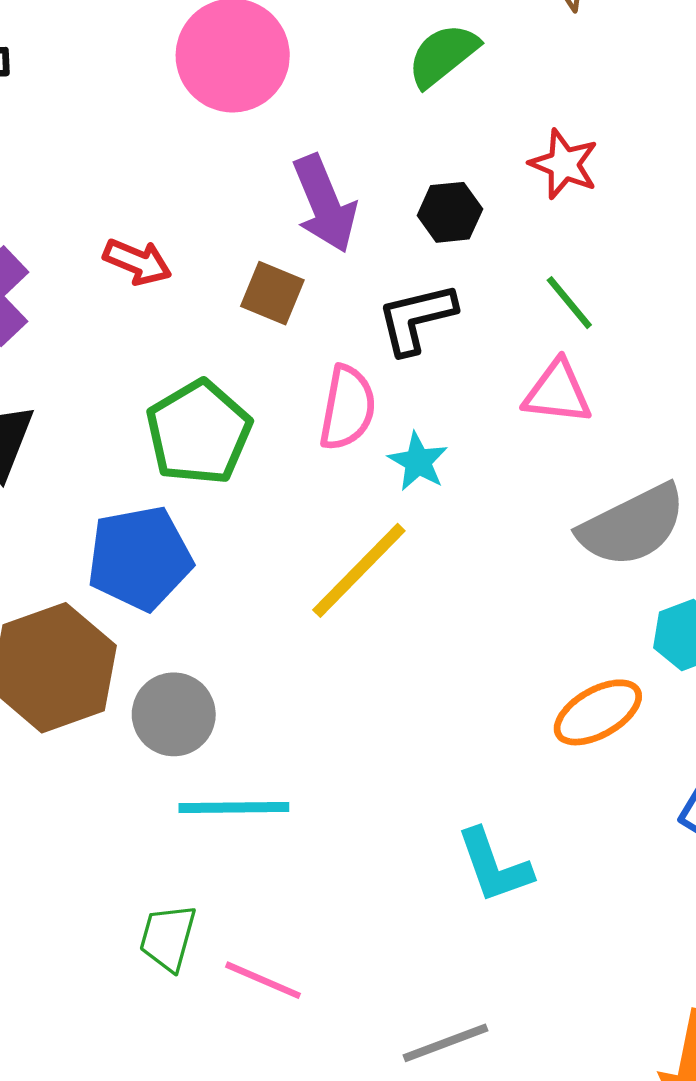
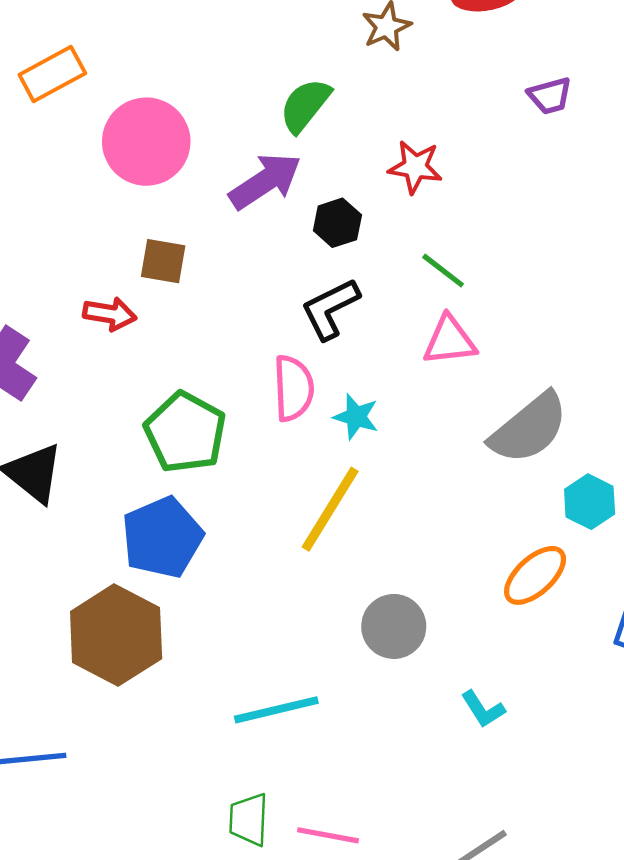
purple arrow: (325, 204) -> (265, 181), moved, turned -88
brown square: (272, 293) -> (163, 261), moved
gray circle: (174, 714) -> (394, 626), moved
cyan L-shape: (494, 866) -> (483, 709), size x0.7

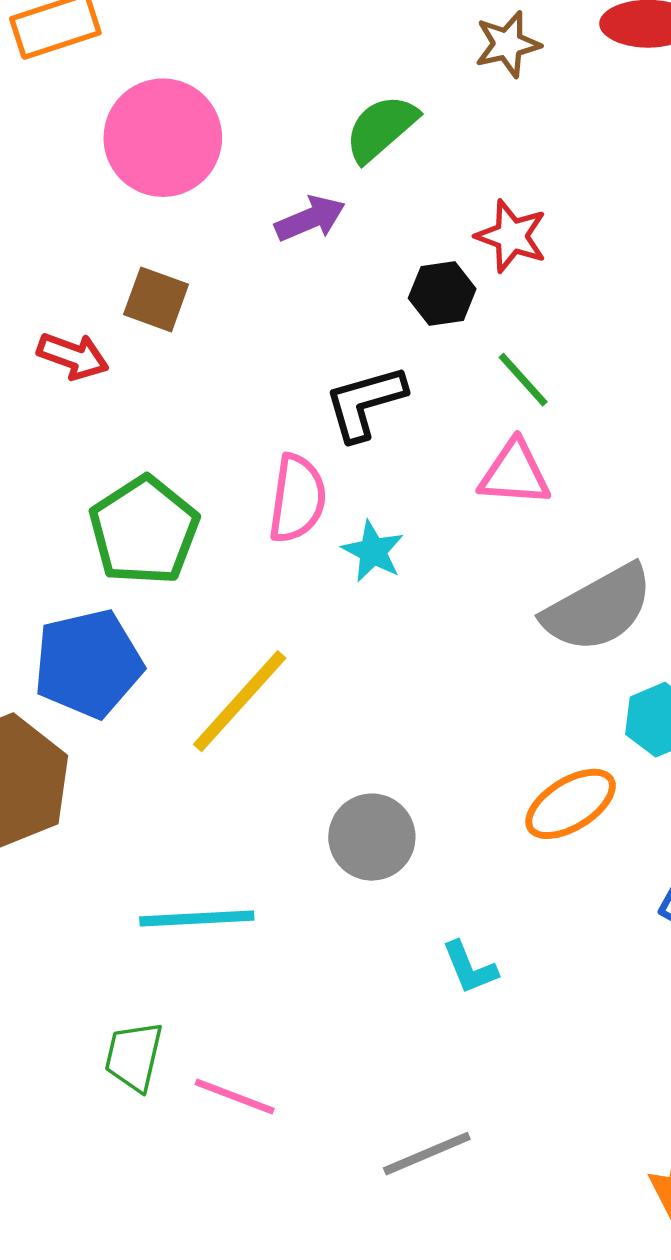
purple arrow: (265, 181) -> (310, 219), size x0.7
black hexagon: (337, 223) -> (442, 294), moved
yellow line: (330, 509) -> (240, 701), moved

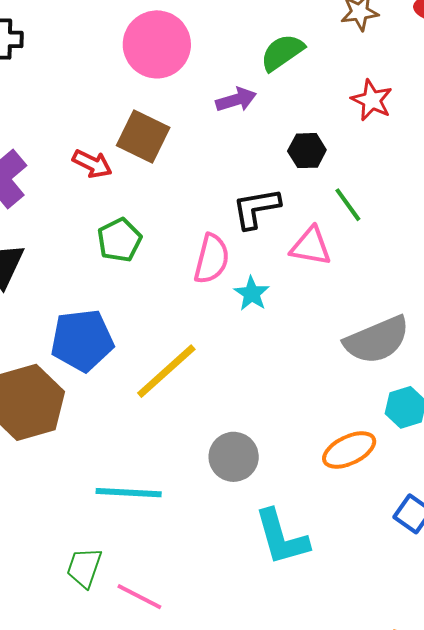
red star: (511, 236) -> (372, 100), moved
brown square: (156, 299) -> (143, 136), size x1.4
pink triangle: (515, 473) -> (311, 246), moved
green pentagon: (144, 531) -> (119, 240), moved, size x0.7
cyan L-shape: (470, 968) -> (281, 537), size x1.8

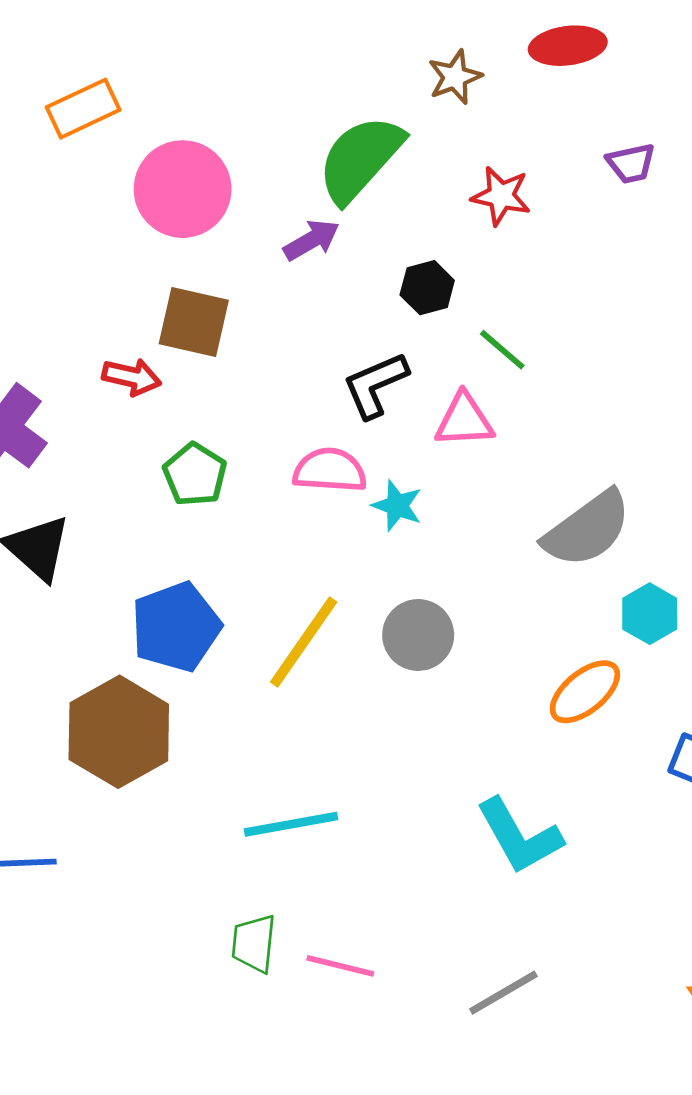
green semicircle: (282, 52) -> (360, 159), size x1.5
pink semicircle: (212, 259) -> (330, 470), turned -87
gray circle: (234, 457) -> (418, 635), moved

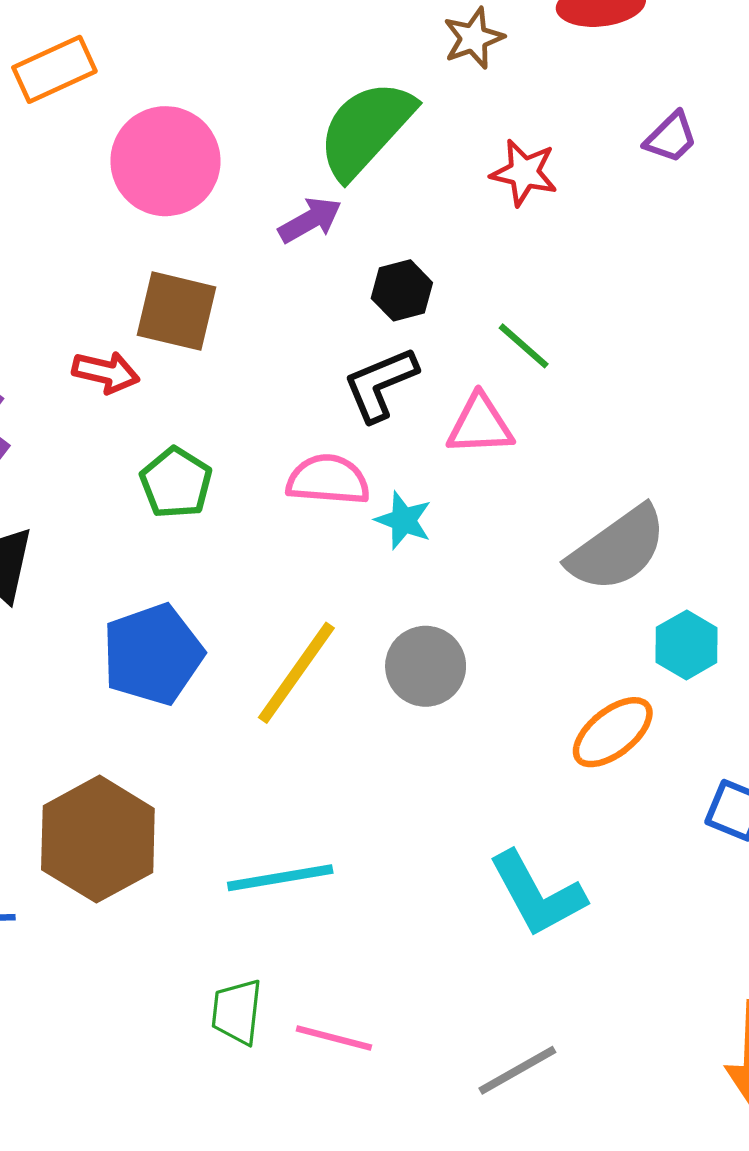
purple trapezoid: (631, 163) -> (671, 137), turned -33
black hexagon: (427, 288) -> (402, 290), moved
brown hexagon: (119, 732) -> (98, 839), moved

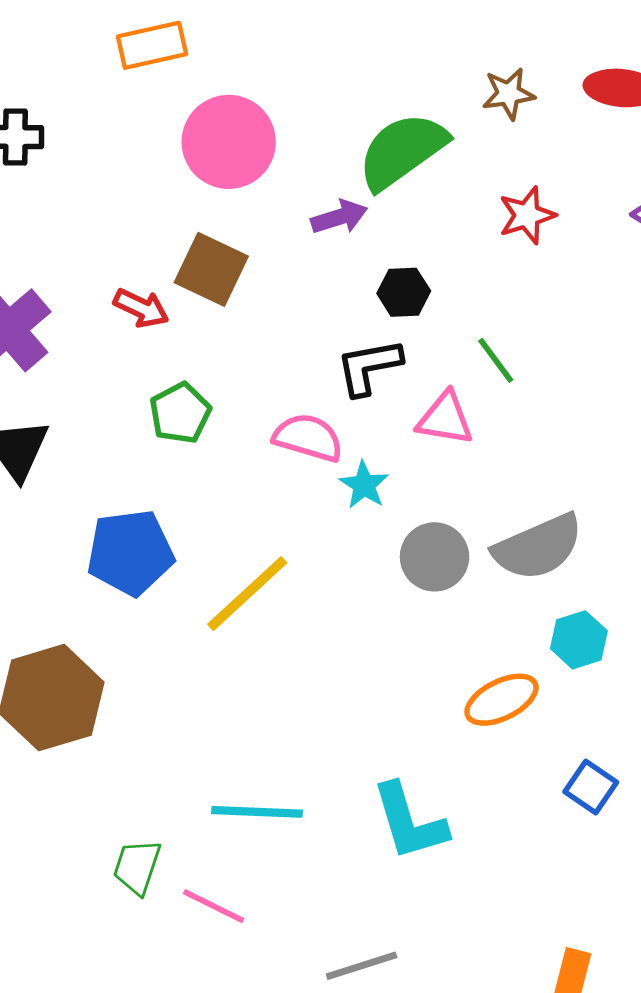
red star: (524, 173) -> (527, 215), turned 30
gray circle: (426, 666) -> (435, 557), moved
cyan line: (280, 878) -> (257, 812), moved

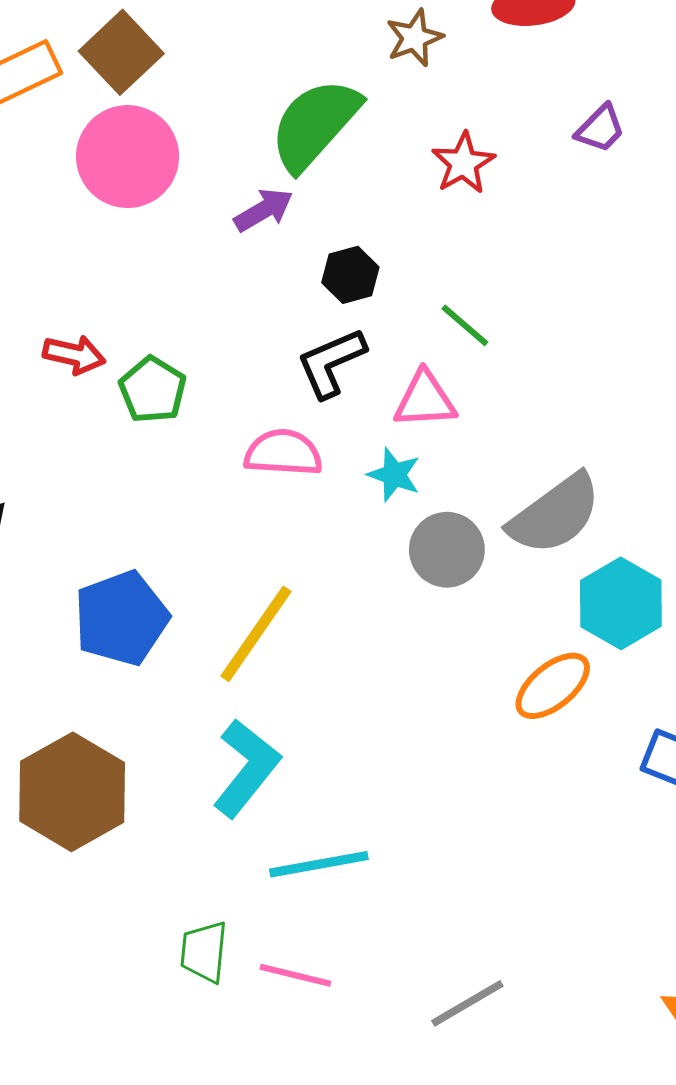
brown square: (211, 269) -> (121, 52), moved, turned 34
green pentagon: (180, 413) -> (153, 390), moved
cyan star: (364, 485) -> (394, 475), moved
cyan hexagon: (579, 640) -> (621, 603), size x1.4
cyan L-shape: (409, 822) -> (246, 768), moved, turned -112

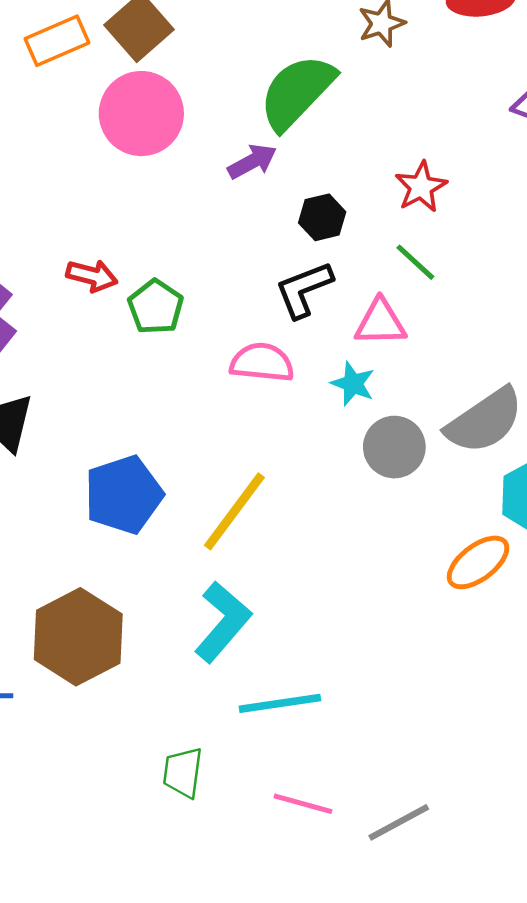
red star: (463, 163) -> (421, 187), moved
pink line: (295, 975) -> (303, 804), moved

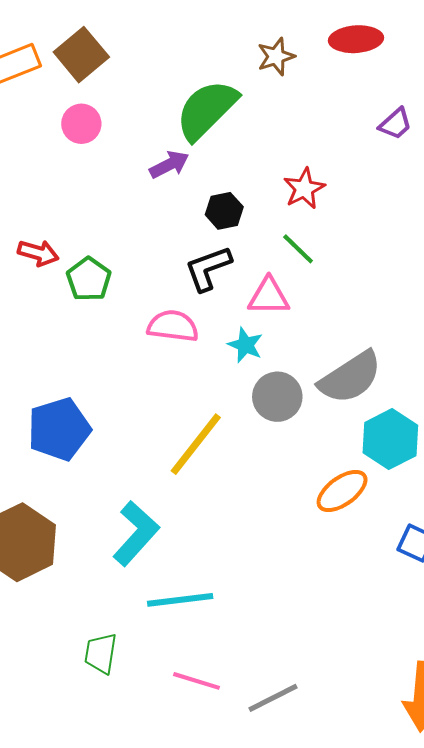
pink circle: (141, 114) -> (81, 124), size x0.6
yellow line: (234, 511) -> (196, 444), moved

